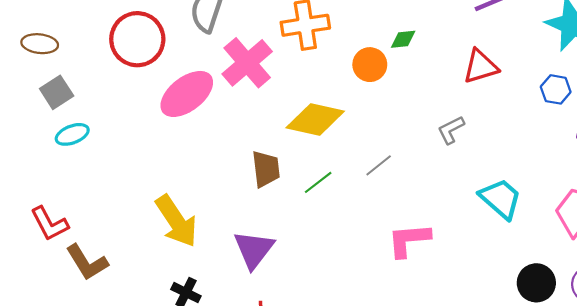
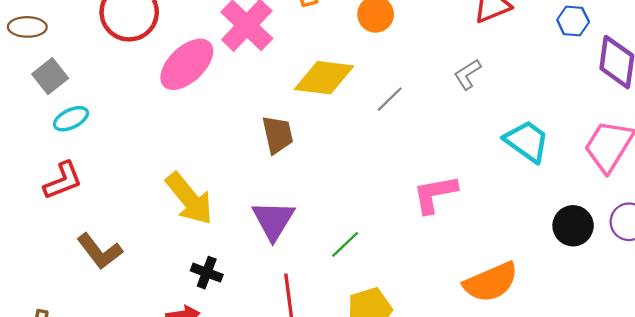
gray line: (379, 165) -> (390, 99), moved
green line: (318, 182) -> (345, 244), moved
red L-shape: (49, 224) -> (63, 181), moved, turned -78

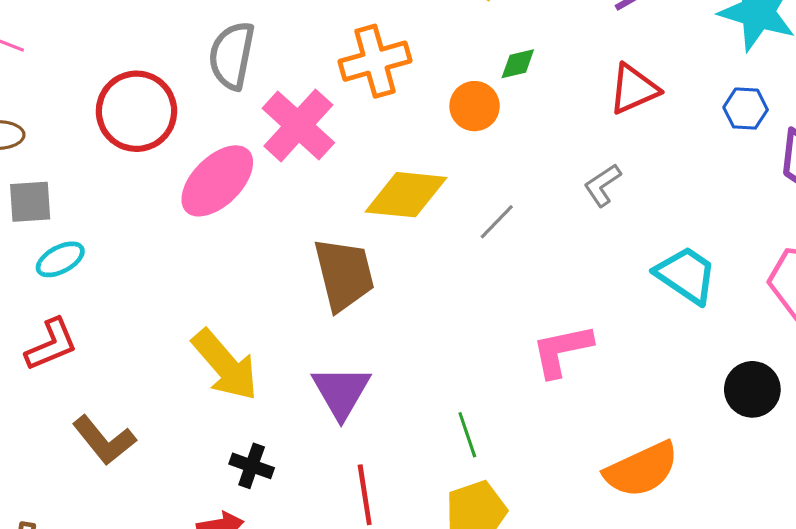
gray square: (50, 76) -> (30, 202), turned 36
brown trapezoid: (278, 135) -> (344, 274), size x1.4
green line: (345, 244) -> (467, 435), moved, turned -64

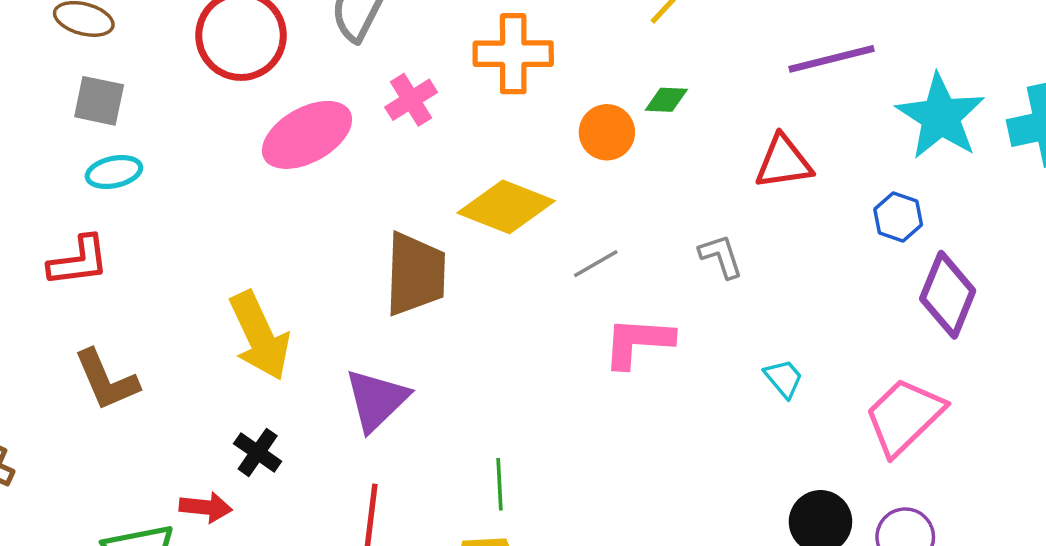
pink cross: (298, 125) -> (411, 100), size x0.6
gray L-shape: (603, 185) -> (721, 256), turned 90
cyan trapezoid: (686, 275) -> (784, 378), size x0.6
pink L-shape: (562, 351) -> (638, 342), moved

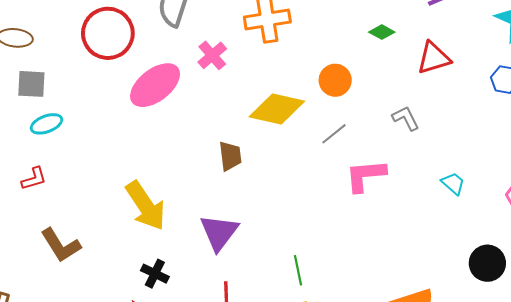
green diamond: (666, 100) -> (382, 32), moved, turned 35
orange circle: (607, 132) -> (335, 80), moved
red L-shape: (79, 261) -> (34, 179), size x0.7
brown trapezoid: (415, 274) -> (230, 156), size x0.6

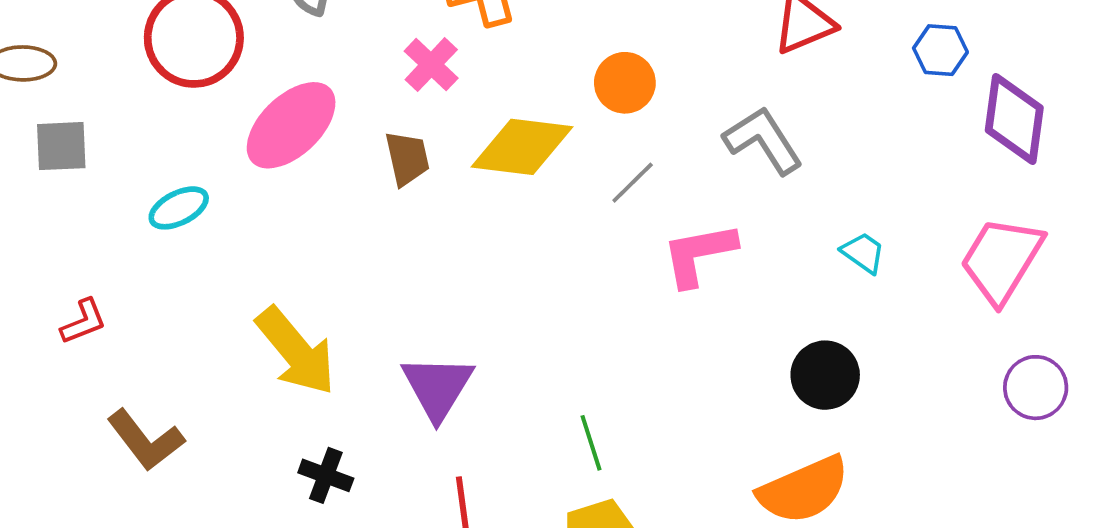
pink cross: (212, 55) -> (431, 65), moved
gray L-shape: (406, 118) -> (763, 140), size x1.5
cyan ellipse: (46, 124) -> (179, 208), moved
brown trapezoid: (230, 156) -> (407, 158), moved
black circle: (487, 263) -> (825, 375), moved

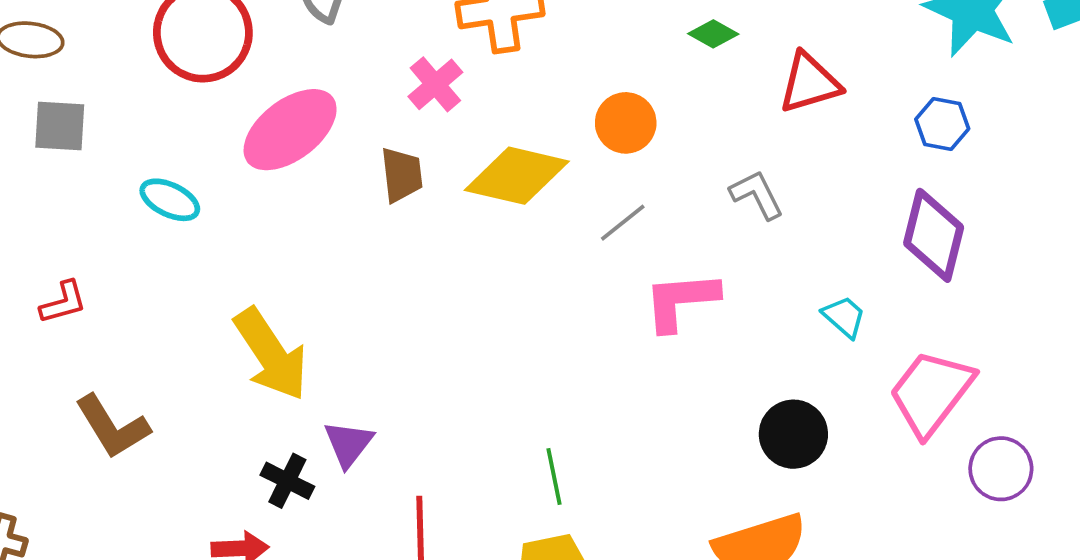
purple diamond: (1014, 119) -> (934, 235), moved
gray L-shape: (763, 140) -> (757, 195), size x0.7
cyan ellipse: (179, 208) -> (170, 200), turned 46
pink trapezoid: (1002, 260) -> (931, 393), moved
purple triangle: (437, 387) -> (348, 444), moved, size x0.7

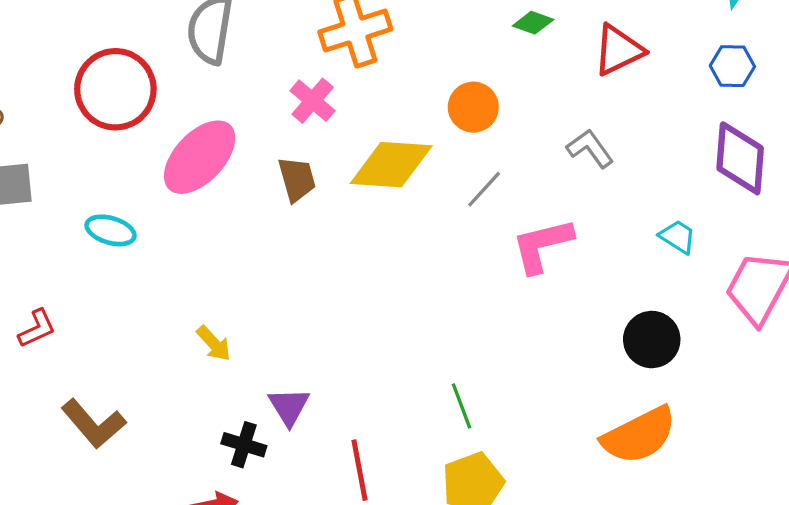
yellow arrow: (271, 354) -> (214, 343), size x0.5

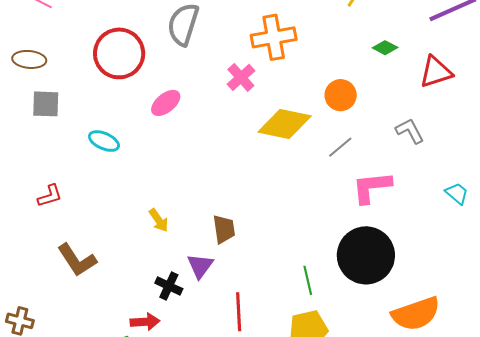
pink ellipse: (200, 157) -> (166, 103), size x0.6
brown trapezoid: (297, 179) -> (224, 229), moved
black circle: (652, 340) -> (366, 255), moved, size x1.6

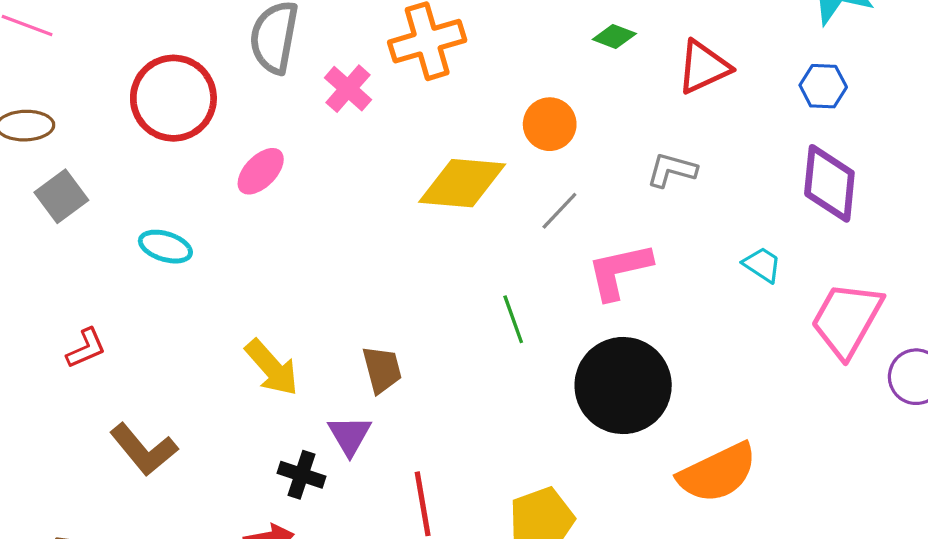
pink cross: (241, 77) -> (348, 89), moved
gray square: (46, 104) -> (61, 196), turned -32
gray L-shape: (410, 131) -> (672, 170), turned -40
yellow arrow: (159, 220) -> (272, 368), size x1.5
green line: (308, 280) -> (513, 319), moved

